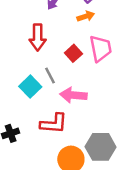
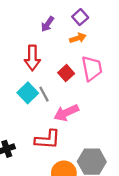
cyan square: (30, 87) -> (28, 93), moved
pink arrow: (73, 95) -> (66, 113), turned -30

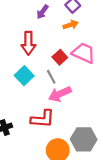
pink trapezoid: (92, 68) -> (84, 53), turned -55
gray line: (44, 94) -> (51, 77), moved

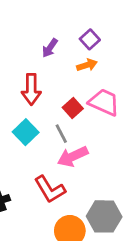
red L-shape: (43, 119) -> (50, 189), turned 55

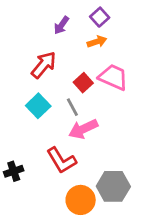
red arrow: (31, 89) -> (44, 65), turned -140

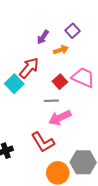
orange arrow: (97, 42) -> (61, 50), moved
cyan square: (38, 106) -> (14, 84), moved
gray line: (72, 107) -> (51, 101), turned -64

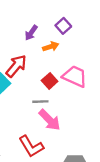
pink arrow: (60, 118) -> (50, 120), turned -110

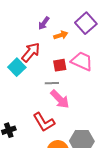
purple square: (63, 26) -> (86, 23), moved, size x1.5
red square: (50, 81) -> (60, 65), turned 32

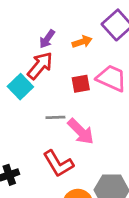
purple arrow: (44, 23) -> (47, 39), moved
gray line: (52, 83) -> (55, 117), moved

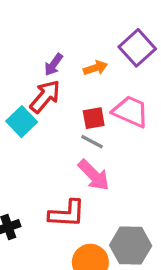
gray line: (55, 117) -> (92, 142), moved, turned 30
red L-shape: (58, 164) -> (67, 214), turned -56

